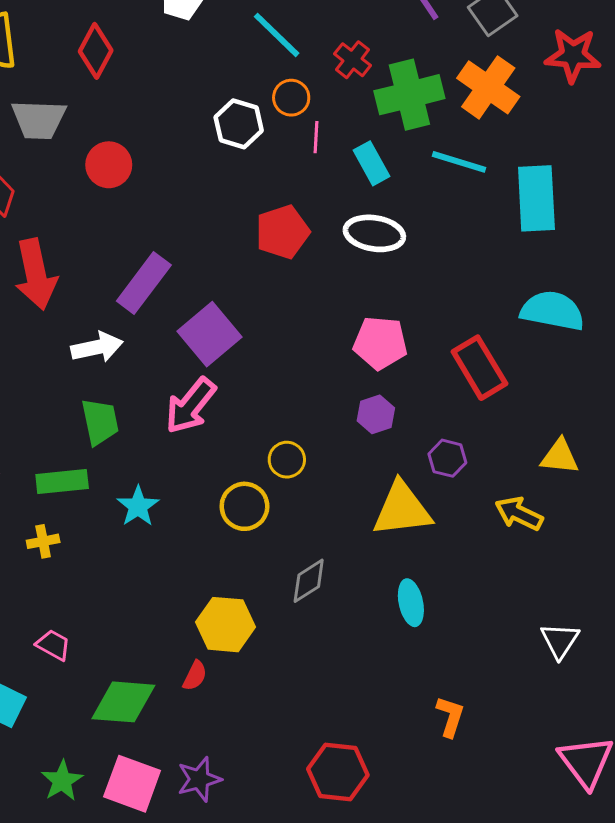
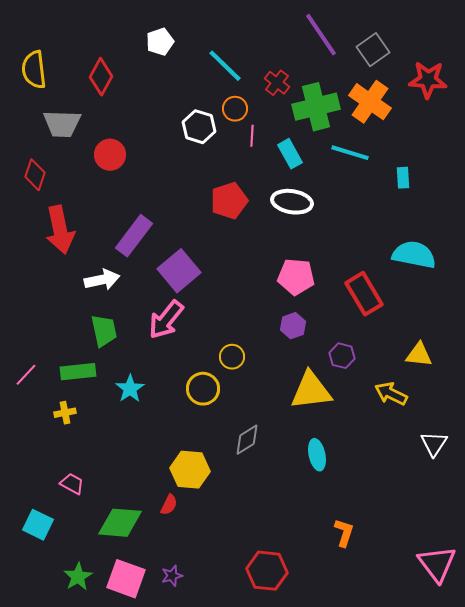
cyan rectangle: (536, 198) -> (403, 178), size x0.5
white triangle: (560, 641) -> (434, 444), moved
purple star: (199, 779) -> (172, 576), size x0.7

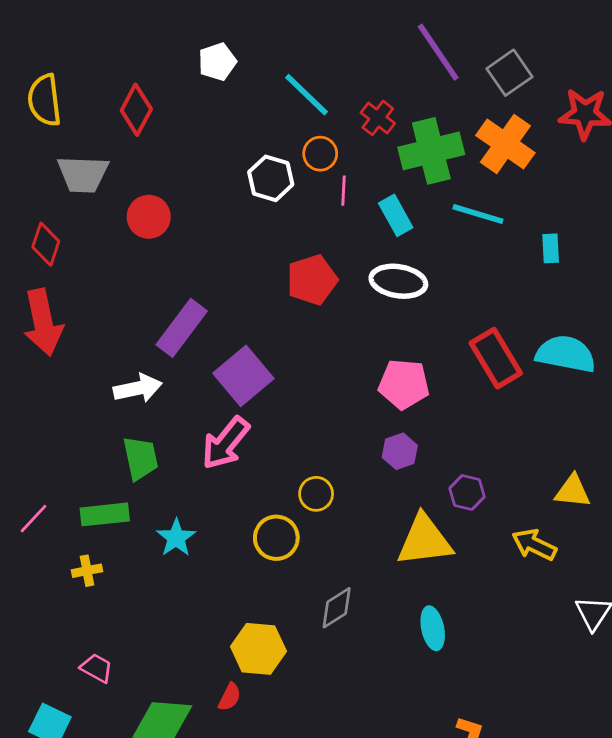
red arrow: (60, 230) -> (43, 322), moved
red rectangle: (364, 294) -> (496, 358), moved

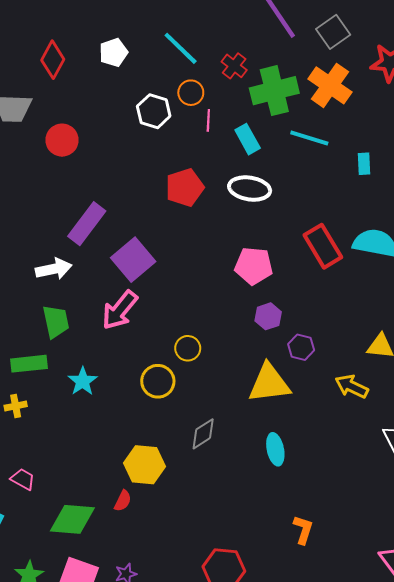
white pentagon: (217, 62) -> (114, 52), moved
purple hexagon: (400, 451) -> (268, 316), moved

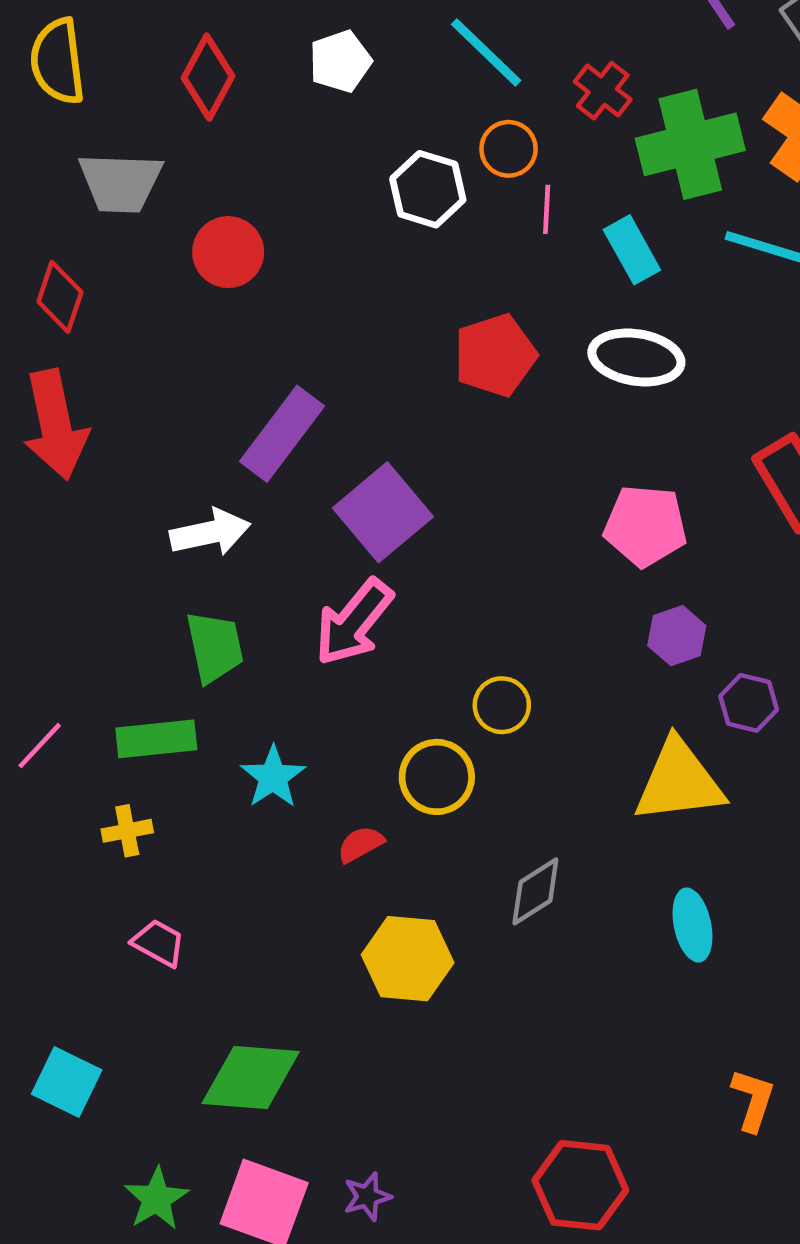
pink trapezoid: (23, 479) -> (159, 943), moved
red semicircle: (123, 501) -> (360, 844), moved, turned -145

